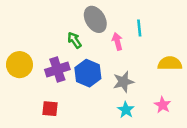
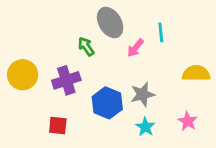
pink arrow: (117, 41) -> (135, 48), turned -126
blue hexagon: (88, 73) -> (107, 103), moved

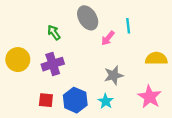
green arrow: (86, 46) -> (54, 33), moved
blue hexagon: (107, 103) -> (75, 100), moved
pink star: (188, 121) -> (150, 97), size x1.5
cyan star: (145, 127) -> (106, 101), moved

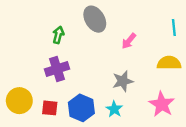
cyan line: (128, 26) -> (174, 28), moved
green arrow: (54, 33) -> (58, 35), turned 49
pink arrow: (108, 38) -> (129, 41), moved
yellow circle: (18, 60) -> (19, 101), moved

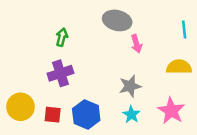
gray ellipse: (95, 19) -> (117, 20), moved, turned -45
pink arrow: (129, 41) -> (136, 44), turned -56
cyan star: (114, 109) -> (131, 115), moved

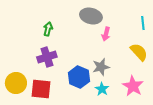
pink arrow: (136, 44) -> (106, 34), turned 32
yellow semicircle: (179, 67) -> (139, 52), turned 48
red square: (53, 115) -> (41, 89), size x1.5
blue hexagon: (86, 115) -> (79, 77), moved

